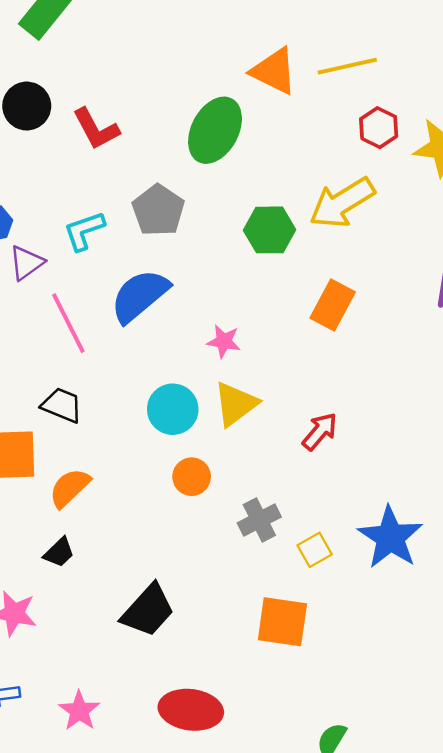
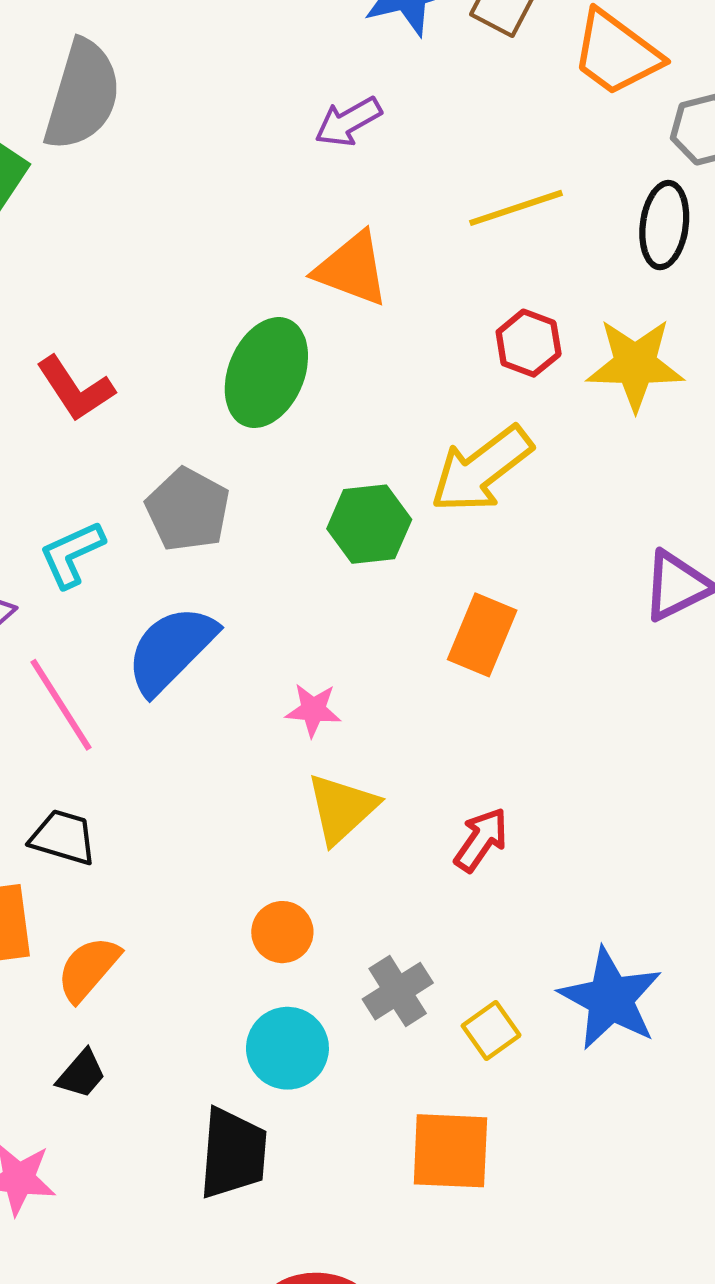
yellow line: (347, 66) -> (516, 208), moved
cyan circle: (173, 409) -> (287, 1048), moved
black trapezoid: (148, 610) -> (233, 1153), turned -32

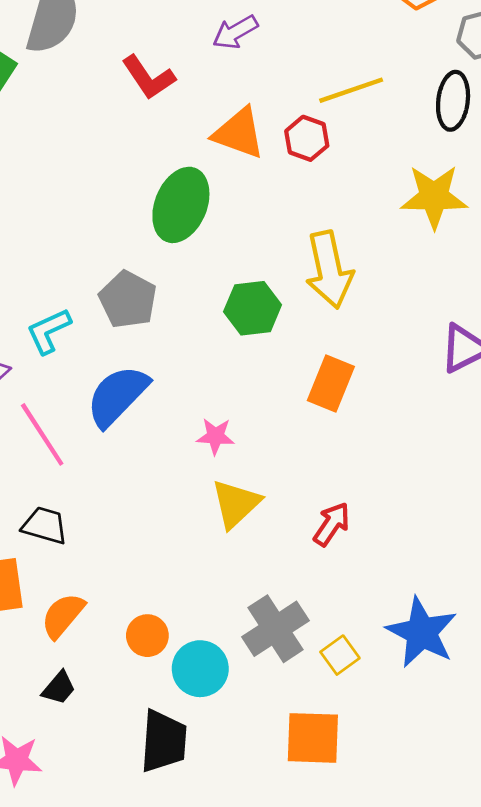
red hexagon: (529, 343) -> (307, 138), moved
red L-shape: (75, 389) -> (148, 77), moved
yellow arrow: (481, 469) -> (329, 270), turned -64
orange circle: (282, 932) -> (147, 636), moved
gray cross: (398, 991) -> (275, 629), size x1.4

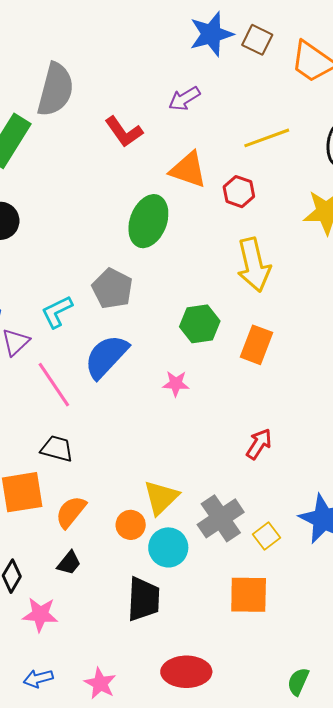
red hexagon: (307, 138) -> (239, 192), moved
green hexagon: (253, 308) -> (200, 324), moved
yellow triangle: (236, 504) -> (161, 497), moved

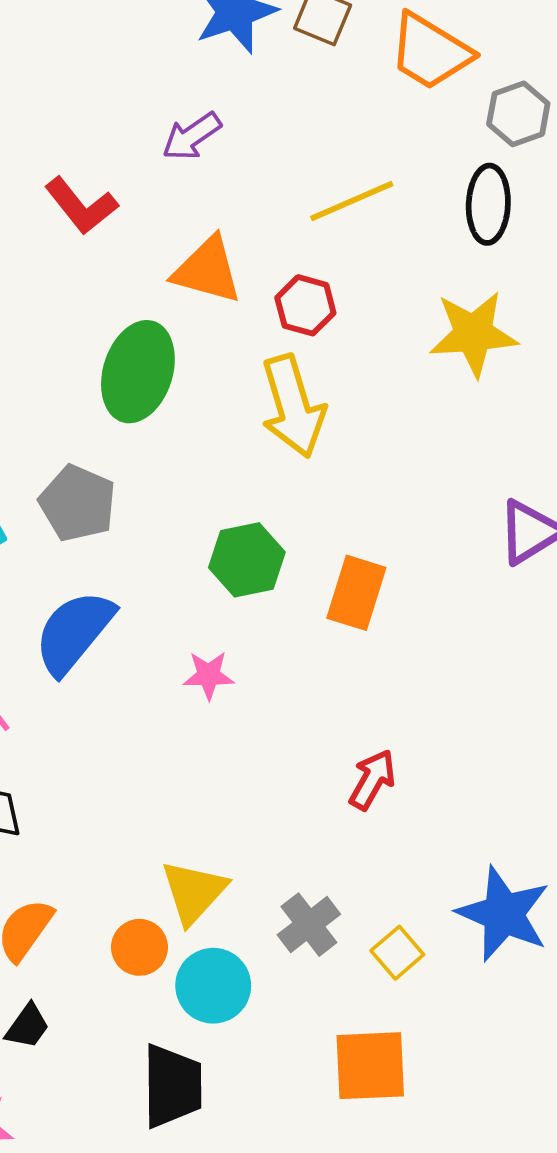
yellow arrow: (254, 265) -> (293, 406), moved
gray cross: (221, 518) -> (309, 925), size x0.7

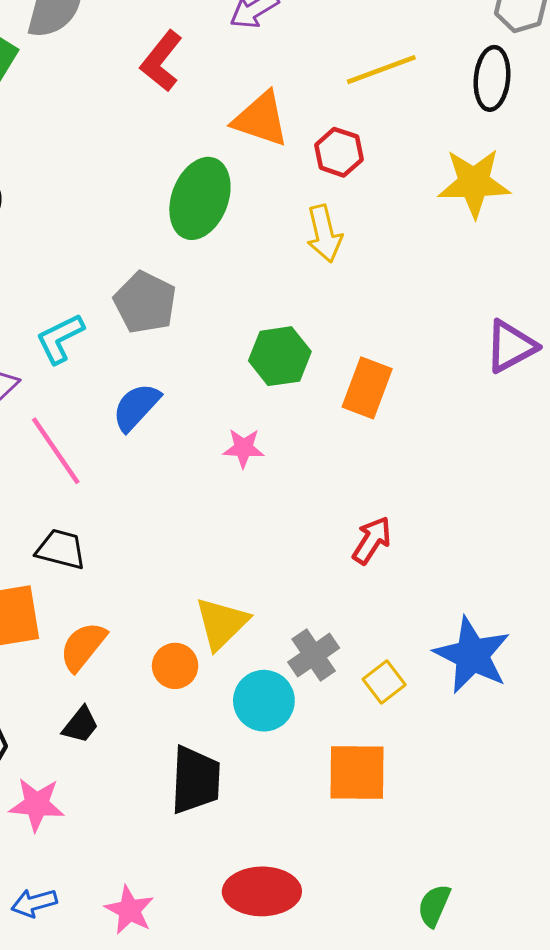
red L-shape: (81, 206) -> (161, 61), turned 74
yellow arrow: (293, 406) -> (324, 234), size x0.7
blue semicircle: (74, 632) -> (136, 407), size x0.7
cyan circle: (213, 986) -> (264, 701), moved

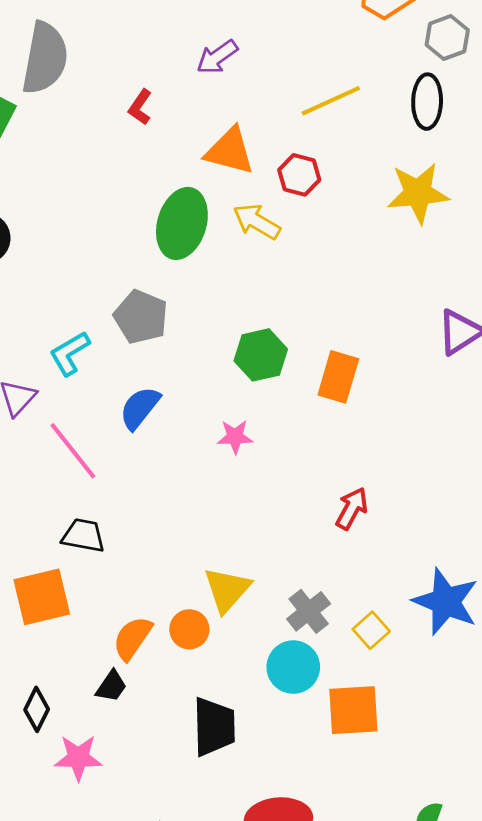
red L-shape: (161, 61) -> (140, 107), size x0.7
yellow arrow: (324, 234) -> (257, 222), moved, turned 138
orange semicircle: (83, 646) -> (132, 638), moved
cyan circle: (264, 701) -> (293, 667), moved

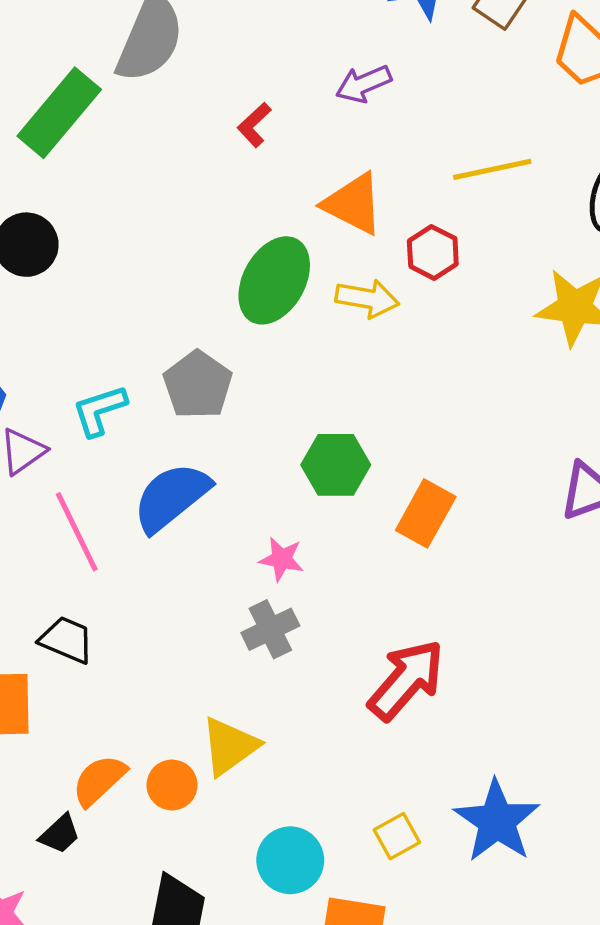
yellow arrow: (257, 222) -> (367, 299), turned 147
blue semicircle: (140, 408) -> (171, 497), size x1.4
red arrow: (352, 508) -> (406, 680), size x1.6
gray cross: (309, 611) -> (270, 629), moved

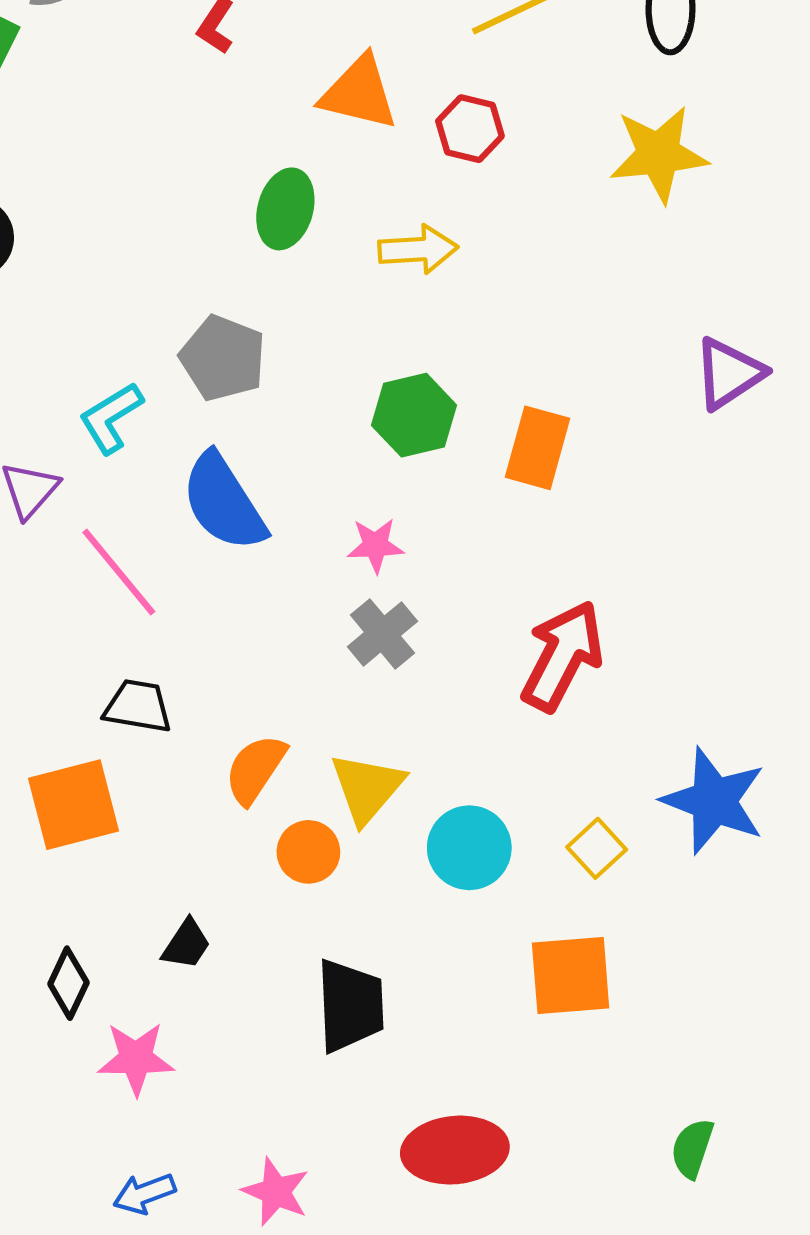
green ellipse: (274, 280) -> (285, 209), size x0.7
yellow arrow: (367, 299) -> (418, 249), moved
blue semicircle: (171, 497) -> (224, 502), turned -70
orange semicircle: (99, 780) -> (255, 769), moved
cyan circle: (290, 860) -> (469, 848), moved

